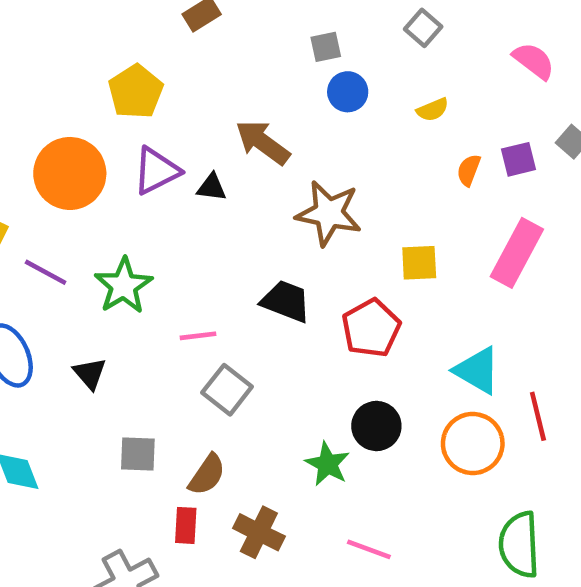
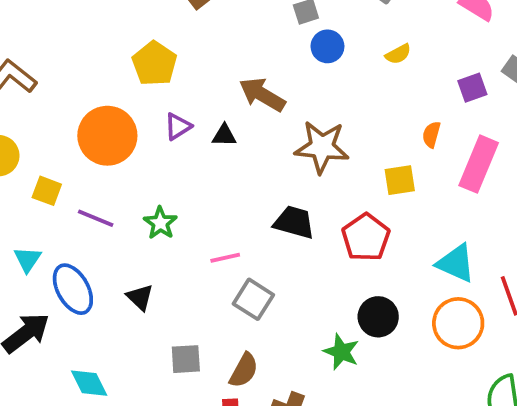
orange semicircle: (469, 170) -> (431, 134), moved
purple triangle: (156, 171) -> (178, 126), size x0.7
green star: (124, 286) -> (160, 223), size x0.7

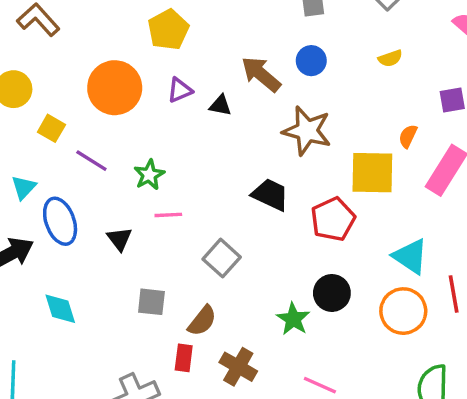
blue circle: (327, 46) -> (311, 61), moved
yellow square: (400, 180) -> (372, 173), size x1.6
pink line: (225, 258) -> (168, 215), moved

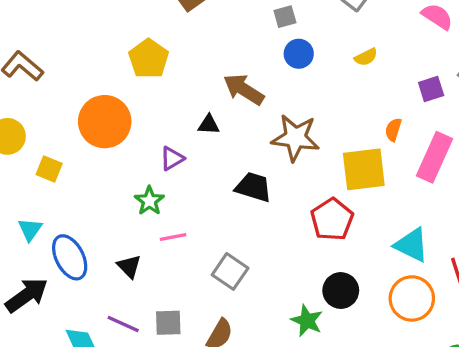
blue circle: (311, 61) -> (299, 54), moved
purple triangle: (180, 90) -> (172, 158), moved
purple line: (91, 161) -> (123, 324), moved
black trapezoid: (270, 195) -> (253, 187), moved

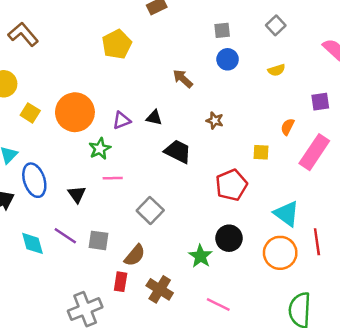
brown arrow: (244, 89) -> (183, 79), size x0.7
orange circle: (105, 122) -> (75, 112), moved
black triangle: (209, 125) -> (154, 118), moved
brown star: (295, 138) -> (215, 121), size x0.5
yellow square: (364, 169) -> (261, 152), size x0.5

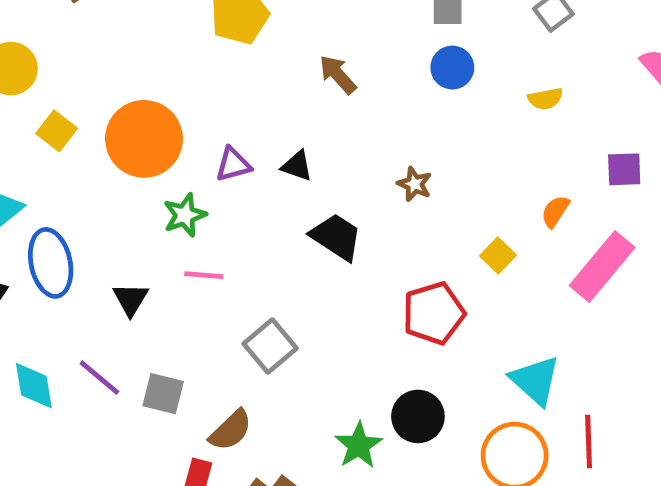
brown arrow: (183, 79) -> (338, 74), moved
yellow square: (261, 152) -> (498, 256), turned 35

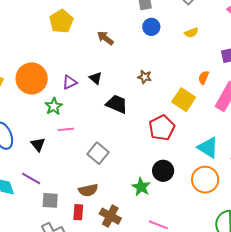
black triangle: (297, 166) -> (96, 78), turned 32
yellow square: (498, 256) -> (184, 100), size x1.6
gray square: (163, 394) -> (50, 200), moved
brown semicircle: (231, 430) -> (88, 190), turned 42

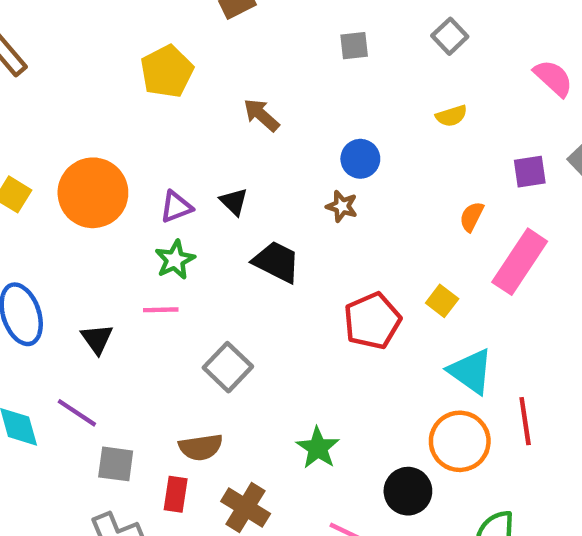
blue circle: (151, 27) -> (360, 159), moved
yellow square: (184, 100) -> (442, 301), moved, size x0.6
green star: (54, 106) -> (175, 260), moved
black circle: (163, 171) -> (408, 491), moved

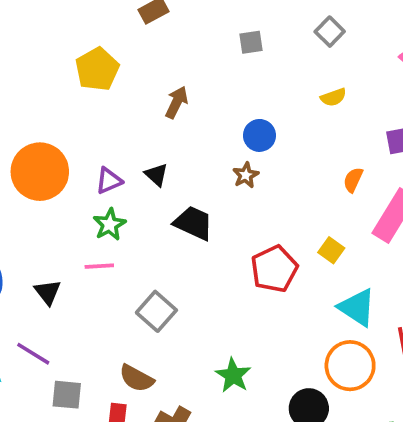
brown arrow: (261, 115) -> (177, 102), turned 76
brown star: (342, 206) -> (246, 175), turned 30
brown semicircle: (201, 447) -> (136, 378), turned 39

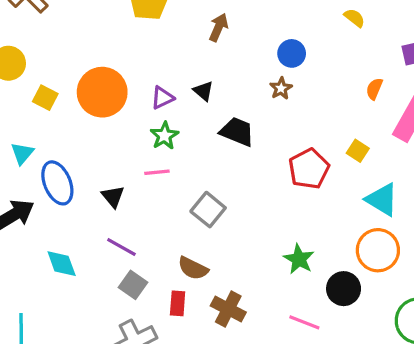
yellow semicircle: (333, 97) -> (354, 18), turned -120
purple line: (33, 354) -> (121, 247), moved
green star: (233, 375) -> (299, 259), moved
gray square: (67, 395) -> (133, 285), turned 32

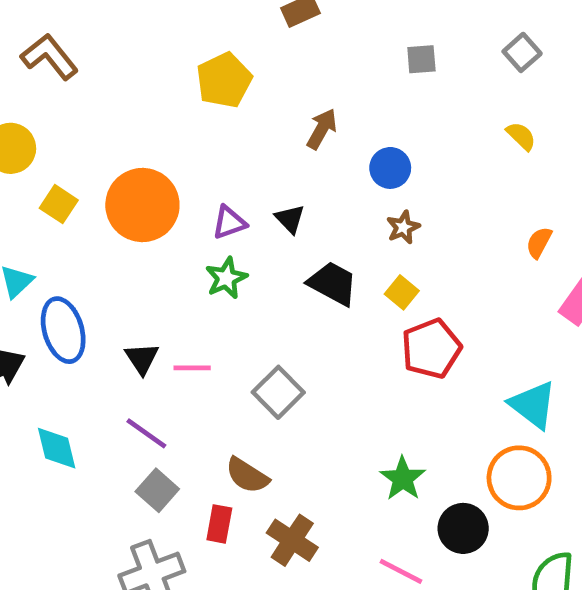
blue circle: (292, 53) -> (390, 168), moved
yellow square: (358, 151) -> (402, 292), moved
pink line: (157, 172) -> (192, 368), moved

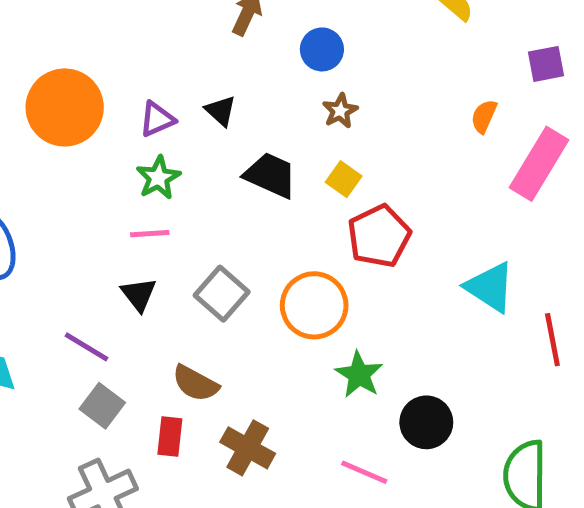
black triangle: (142, 358) -> (139, 294), moved
pink line: (192, 368) -> (150, 234), moved
orange circle: (519, 478) -> (314, 305), moved

